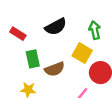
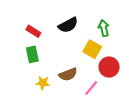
green rectangle: (33, 59) -> (32, 54), moved
brown semicircle: (55, 69) -> (68, 74), moved

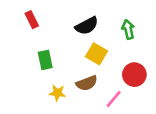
red rectangle: (33, 31) -> (32, 20), moved, turned 32
yellow square: (92, 49) -> (97, 54), moved

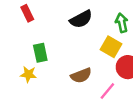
yellow square: (97, 54) -> (111, 47), moved
yellow star: (57, 93) -> (28, 74), moved

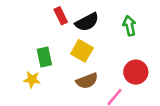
red rectangle: (27, 13) -> (61, 16), moved
yellow square: (111, 47) -> (82, 51), moved

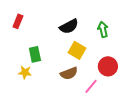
red rectangle: (61, 16) -> (18, 21), moved, turned 48
yellow square: (82, 51) -> (77, 50), moved

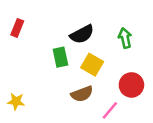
green rectangle: (35, 54) -> (60, 57), moved
yellow star: (25, 72) -> (16, 101), moved

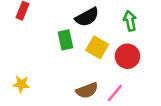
red circle: (131, 85) -> (127, 56), moved
brown semicircle: (82, 94) -> (87, 90), moved

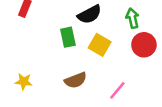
red circle: (127, 56) -> (144, 45), moved
brown semicircle: (87, 90) -> (76, 80), moved

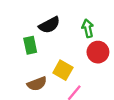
yellow square: (100, 45) -> (63, 70), moved

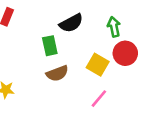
yellow square: (63, 70) -> (98, 65), moved
brown semicircle: (37, 84) -> (57, 73), moved

